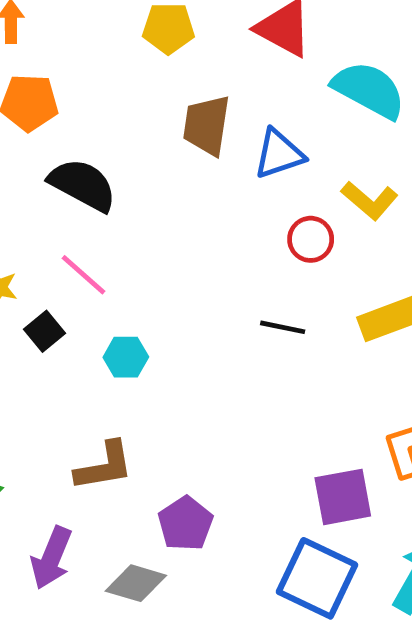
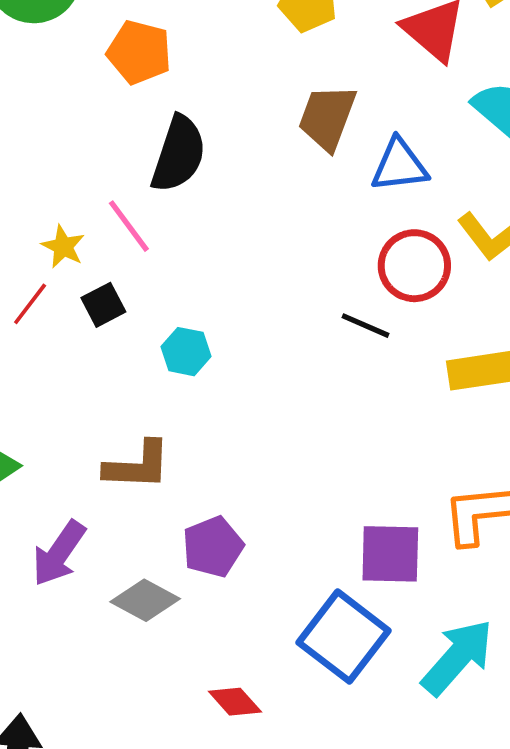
black semicircle: (83, 185) -> (179, 154), turned 68
red circle: (311, 239) -> (414, 266), size x1.4
pink line: (83, 275) -> (129, 226), moved
black line: (283, 327) -> (365, 326), moved

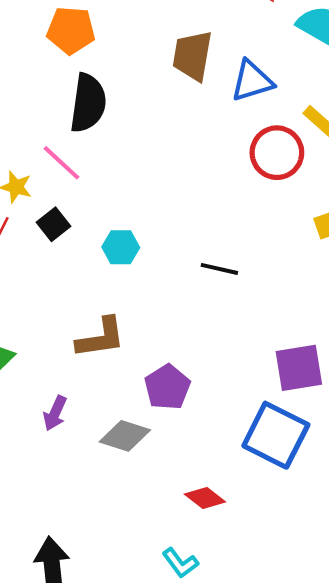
orange pentagon: (139, 52) -> (71, 30), moved
black line: (365, 326) -> (219, 269), moved
purple arrow: (59, 553) -> (55, 413), size x0.7

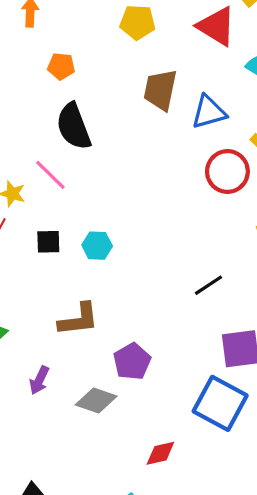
orange pentagon: (71, 30) -> (61, 66), size x0.7
black semicircle: (88, 103) -> (74, 126), turned 150
black square: (53, 224) -> (48, 242), moved, turned 35
black line: (219, 269) -> (209, 285), moved, turned -48
red diamond: (205, 498) -> (160, 453), turned -52

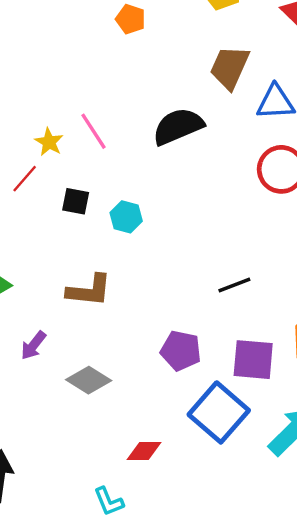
black semicircle: (74, 126) -> (178, 126), moved, turned 75
purple pentagon: (132, 361) -> (181, 351), moved, turned 30

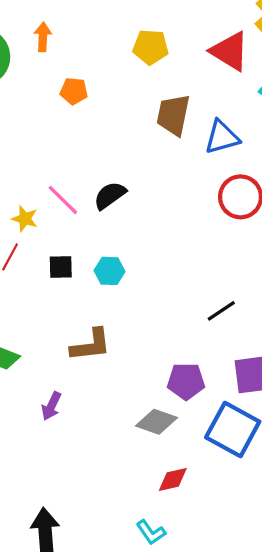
black semicircle: (178, 126) -> (110, 195), moved, size x0.7
gray diamond: (89, 380) -> (156, 422), moved

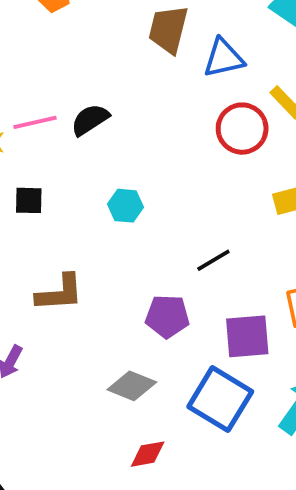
pink line: (63, 200) -> (35, 122), turned -60
cyan hexagon: (110, 271) -> (126, 206), moved
purple pentagon: (186, 381) -> (167, 316), moved

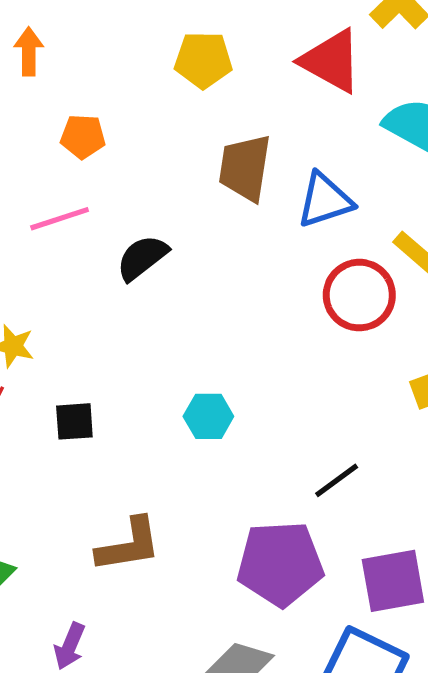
black semicircle: (90, 120) -> (142, 258), moved
pink line: (35, 122) -> (60, 219), moved
purple pentagon: (167, 316) -> (280, 564), size x1.4

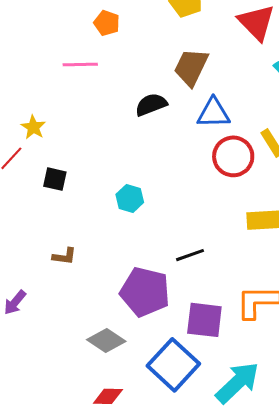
blue triangle: (325, 200) -> (213, 113), moved
black semicircle: (142, 258) -> (151, 105), moved
brown L-shape: (129, 545) -> (64, 256), size x0.6

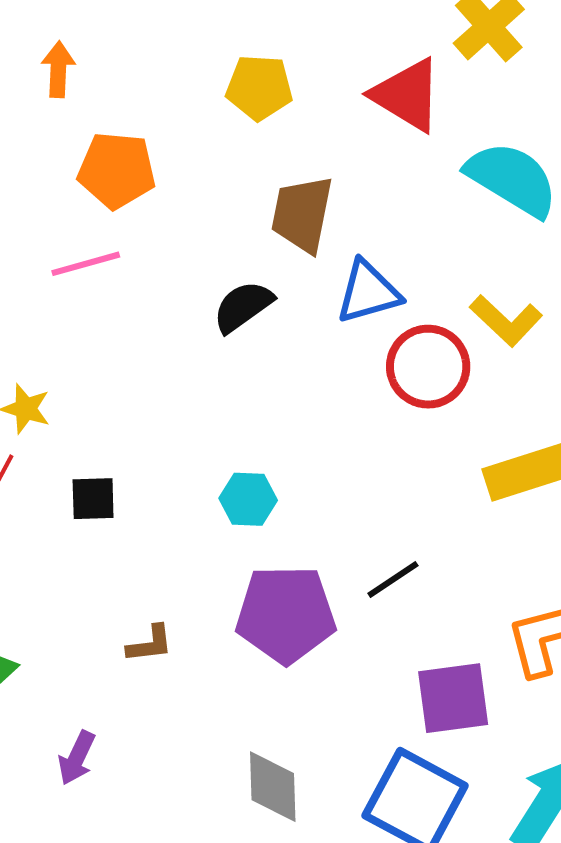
orange pentagon: (107, 23) -> (117, 170), size x1.5
purple pentagon: (145, 292) -> (286, 614), moved
gray diamond: (106, 341) -> (273, 787), turned 69

